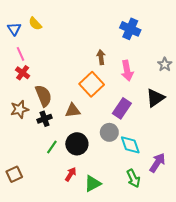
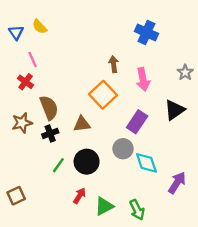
pink line: (20, 54) -> (33, 59), moved
green arrow: (133, 178) -> (137, 210), moved

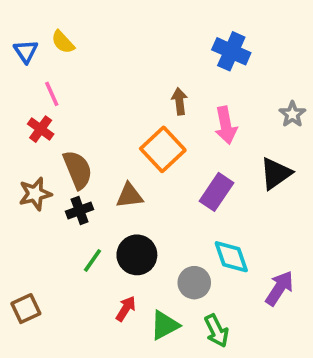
gray circle: (123, 149) -> (194, 283), moved

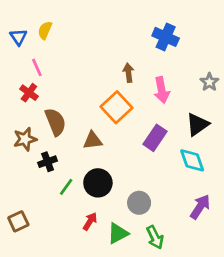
yellow semicircle: (63, 42) -> (45, 30), turned 66
black cross: (80, 210) -> (48, 162), moved
cyan diamond: (231, 257) -> (192, 160), moved

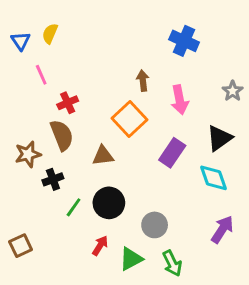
red cross: (29, 93) -> (68, 103), moved, turned 30

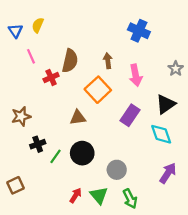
brown semicircle: (62, 135) -> (70, 61), moved, turned 35
black cross: (53, 179) -> (38, 144), moved
red arrow: (100, 246) -> (76, 195), moved
green triangle: (131, 259) -> (99, 195), turned -42

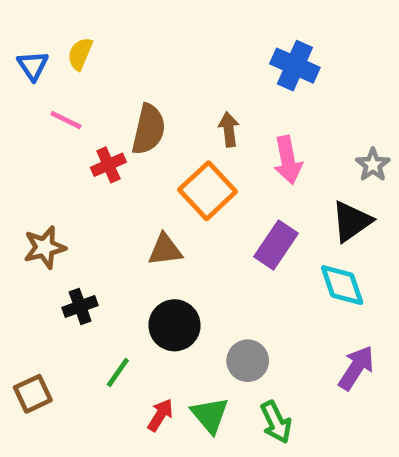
pink line: (31, 56) -> (66, 120), turned -40
gray star: (176, 69) -> (373, 165), moved
green line: (56, 156) -> (118, 373), moved

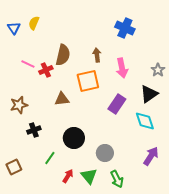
pink line: (66, 120) -> (28, 64), moved
orange square: (208, 191) -> (88, 81), turned 30
brown triangle: (165, 250) -> (62, 99), moved

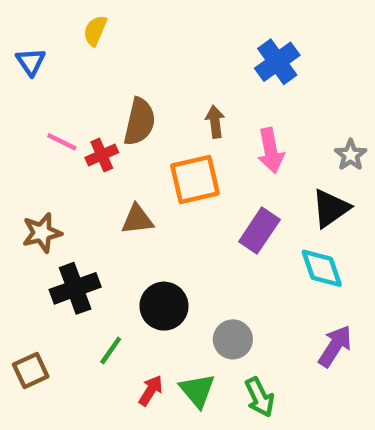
yellow semicircle: (34, 23) -> (95, 31), moved
blue cross: (125, 28) -> (277, 62), turned 30
black cross: (34, 130) -> (75, 288), size x1.5

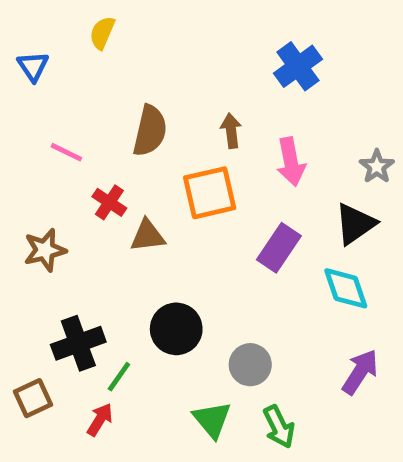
red cross: (102, 155) -> (109, 202), moved, turned -32
black cross: (75, 288) -> (78, 343), moved
red arrow: (151, 390) -> (100, 420), moved

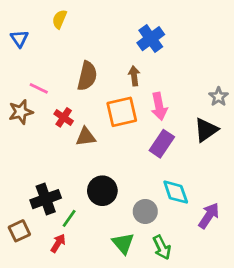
blue cross: (298, 66) -> (151, 39), moved
pink arrow: (291, 162) -> (159, 106), moved
brown star: (45, 250) -> (21, 112), moved
cyan diamond: (346, 288) -> (176, 192), moved

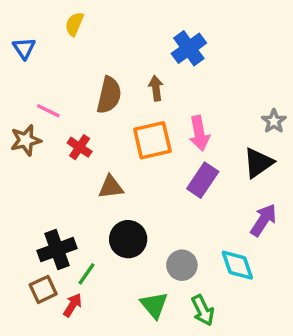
brown arrow: (134, 76) -> (156, 88), moved
brown triangle: (86, 137) -> (111, 187), moved
cyan diamond: (176, 192) -> (237, 265), moved
purple arrow: (209, 216) -> (263, 220), moved
brown square: (19, 231) -> (43, 289), moved

